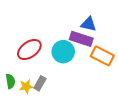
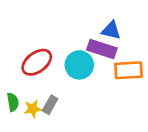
orange rectangle: (102, 56) -> (128, 70), turned -30

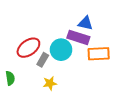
gray rectangle: (50, 105) -> (43, 60), moved
yellow star: (33, 109) -> (50, 83), moved

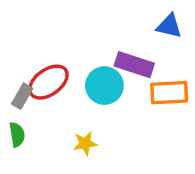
blue triangle: (85, 23) -> (169, 26), moved
gray rectangle: (43, 60) -> (22, 96), moved

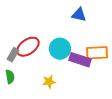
blue triangle: (169, 26) -> (79, 15), moved
purple rectangle: (134, 65) -> (80, 60), moved

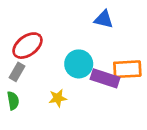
red ellipse: (28, 47) -> (27, 46), moved
yellow star: (49, 82) -> (58, 98), moved

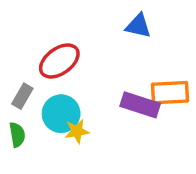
red ellipse: (27, 46) -> (59, 61), moved
cyan circle: (79, 64) -> (61, 114), moved

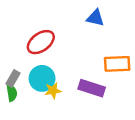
gray rectangle: (22, 96) -> (13, 78), moved
purple rectangle: (140, 105) -> (92, 88), moved

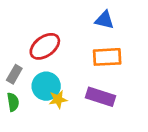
orange rectangle: (117, 64) -> (107, 57), moved
gray rectangle: (13, 78) -> (14, 74), moved

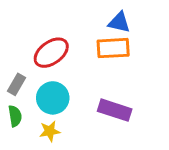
orange rectangle: (107, 57) -> (113, 48), moved
yellow star: (58, 99) -> (50, 131), moved

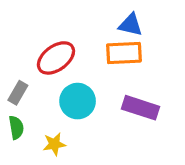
cyan circle: (53, 98) -> (78, 101), moved
purple rectangle: (115, 110) -> (141, 108), moved

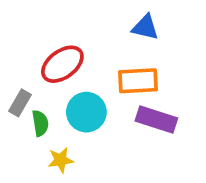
orange rectangle: (124, 53) -> (138, 81), moved
green semicircle: (16, 128) -> (40, 123), moved

